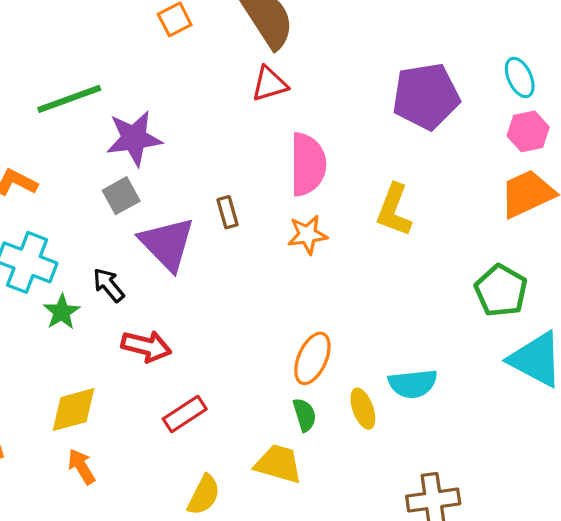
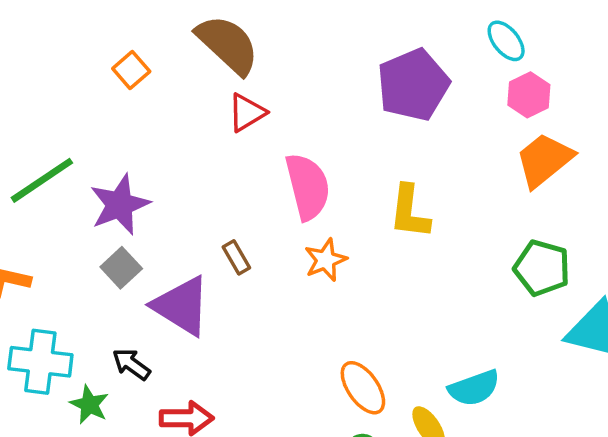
orange ellipse: (312, 358) -> (363, 388), turned -45

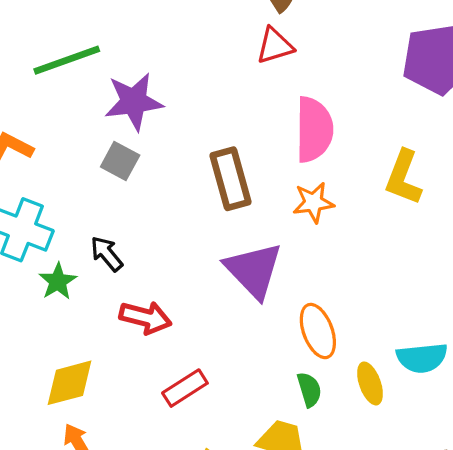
brown rectangle: (236, 257) -> (230, 179), size x1.8
gray square: (121, 268) -> (120, 161), turned -33
purple triangle: (182, 306) -> (254, 270), moved

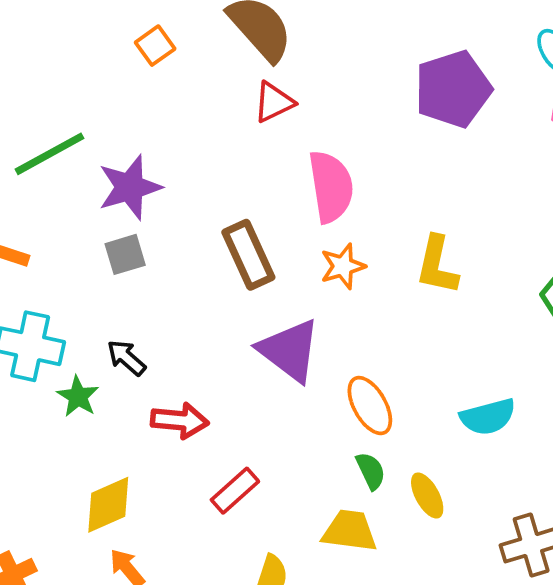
gray square: (120, 161) -> (125, 254), turned -36
yellow L-shape: (403, 177) -> (437, 265), moved
yellow ellipse: (370, 383) -> (427, 495), moved

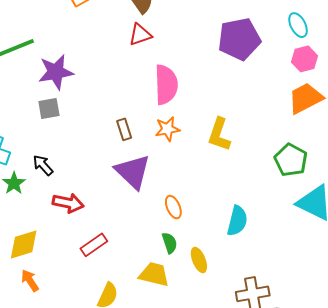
brown rectangle: (248, 255) -> (124, 129), moved, size x0.6
orange ellipse: (370, 406) -> (173, 207), size x0.7
cyan semicircle: (488, 417) -> (237, 221), turned -68

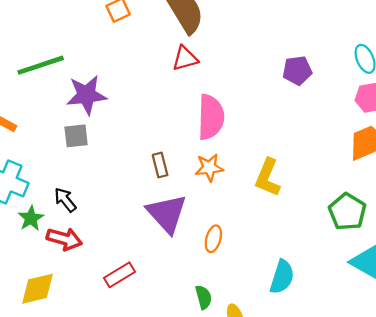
purple pentagon: (239, 39) -> (297, 70), size x0.6
red arrow: (68, 203) -> (64, 239), moved
orange ellipse: (173, 207) -> (213, 239), moved, turned 35
red rectangle: (94, 245) -> (120, 275), moved

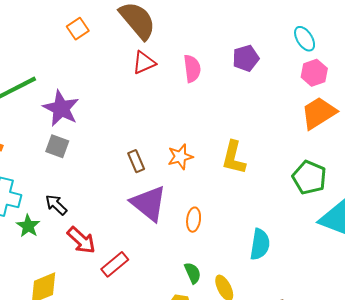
purple star: (86, 95) -> (61, 108), turned -30
pink semicircle: (211, 117) -> (192, 69), moved, size x0.7
gray square: (76, 136) -> (57, 146), turned 35
red arrow: (64, 239) -> (81, 240), moved, turned 36

